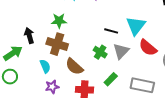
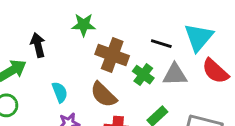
brown cross: (57, 44) -> (112, 55), moved
gray triangle: (121, 51) -> (175, 75), turned 42

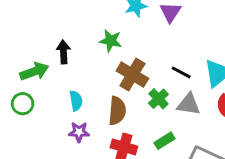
brown semicircle: (104, 95) -> (117, 111), turned -140

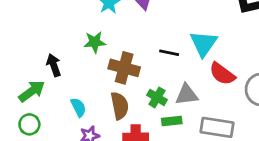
green cross: (158, 99) -> (157, 97), moved
gray triangle: (189, 104) -> (187, 95), moved
green rectangle: (164, 141) -> (172, 121), turned 42

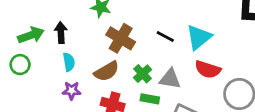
black arrow: (54, 65) -> (61, 33), moved
red semicircle: (222, 74) -> (208, 69), turned -35
brown semicircle: (120, 106) -> (107, 71), turned 55

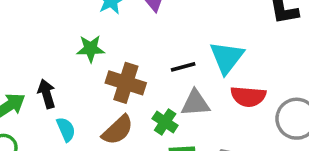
black line: (165, 37) -> (183, 67), turned -30
gray triangle: (170, 79) -> (195, 103), moved

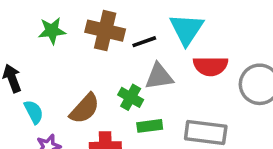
brown cross: (126, 83) -> (105, 31), moved

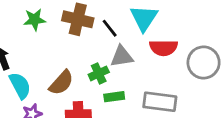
black line: (144, 42) -> (110, 28), turned 72
green cross: (131, 97) -> (99, 73), turned 36
cyan semicircle: (34, 112) -> (20, 86), size x1.4

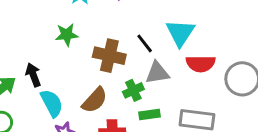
brown cross: (78, 19) -> (109, 56), moved

